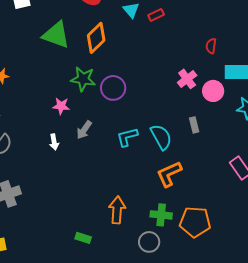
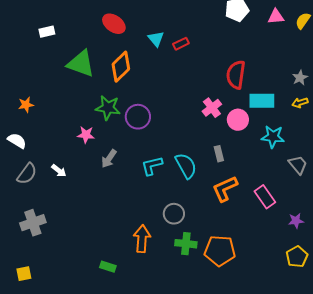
red semicircle: (211, 46) -> (236, 75), size x1.8
white arrow: (54, 142) -> (59, 171), moved, turned -42
orange L-shape: (169, 174) -> (225, 189), moved
gray circle: (149, 242) -> (174, 214), moved

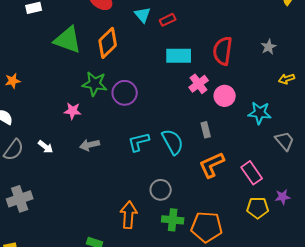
gray star: (300, 78) -> (269, 47), moved
cyan rectangle: (262, 101) -> (179, 56), moved
gray arrow: (109, 159) -> (90, 145), moved, turned 42
yellow pentagon: (297, 257) -> (258, 208), moved, turned 30

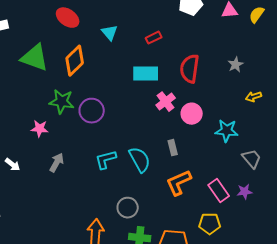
red rectangle: (168, 20) -> (154, 38), moved
gray arrow: (90, 145) -> (57, 163), turned 132
purple star: (283, 197) -> (245, 192), moved
yellow pentagon: (258, 208) -> (210, 224), moved

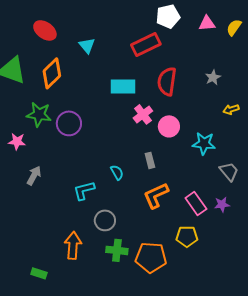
red rectangle: (154, 38) -> (146, 44), moved, size x1.8
cyan L-shape: (106, 160) -> (84, 190), moved
cyan semicircle: (140, 160) -> (117, 172), size x0.6

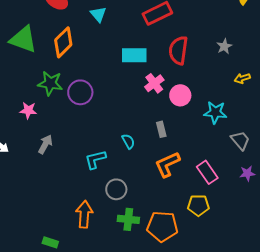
purple star: (222, 204) -> (247, 173), moved

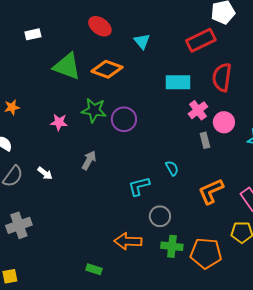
orange diamond: (63, 42) -> (107, 69), turned 64
pink star: (28, 110) -> (59, 122), moved
gray rectangle: (161, 129) -> (205, 140), moved
gray arrow: (45, 144) -> (89, 160), moved
orange arrow: (84, 214) -> (128, 241), turned -92

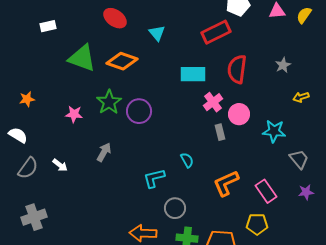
green star: (94, 110) -> (109, 102), turned 30

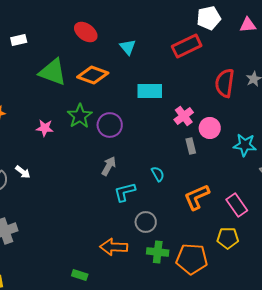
red semicircle: (237, 69) -> (225, 83), moved
cyan rectangle: (193, 74) -> (150, 91), moved
gray arrow: (104, 152) -> (109, 166), moved
white arrow: (60, 165) -> (23, 172), moved

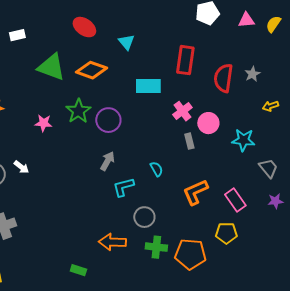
red rectangle: (187, 46) -> (185, 60), moved, turned -56

